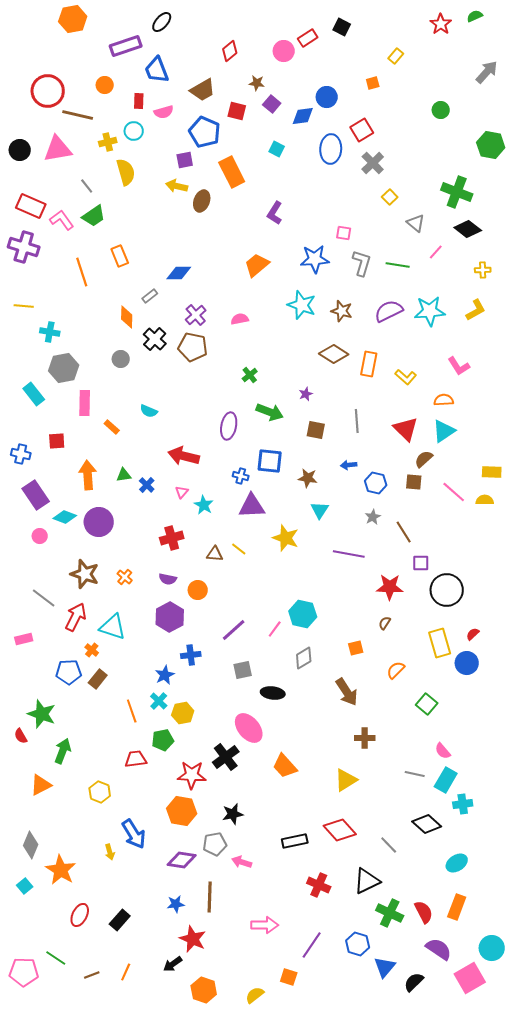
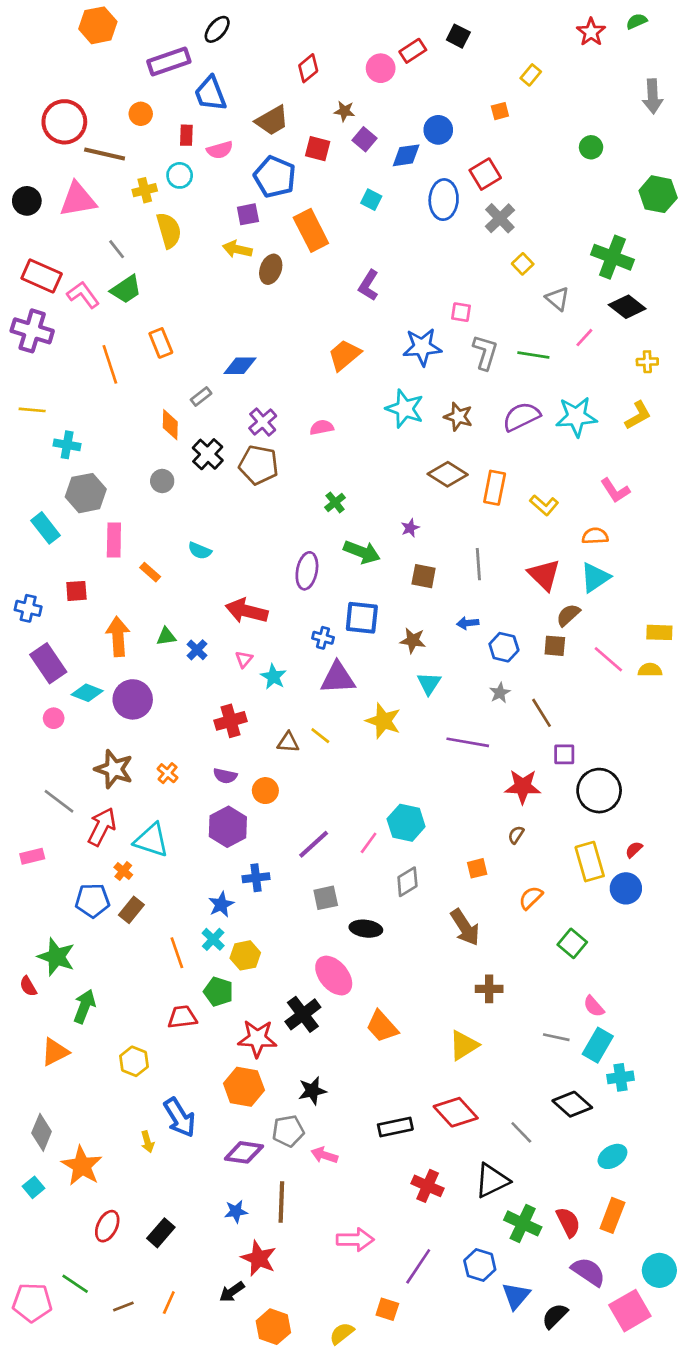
gray arrow: (487, 72) -> (653, 96), turned 135
green pentagon: (163, 740) -> (218, 992), turned 30

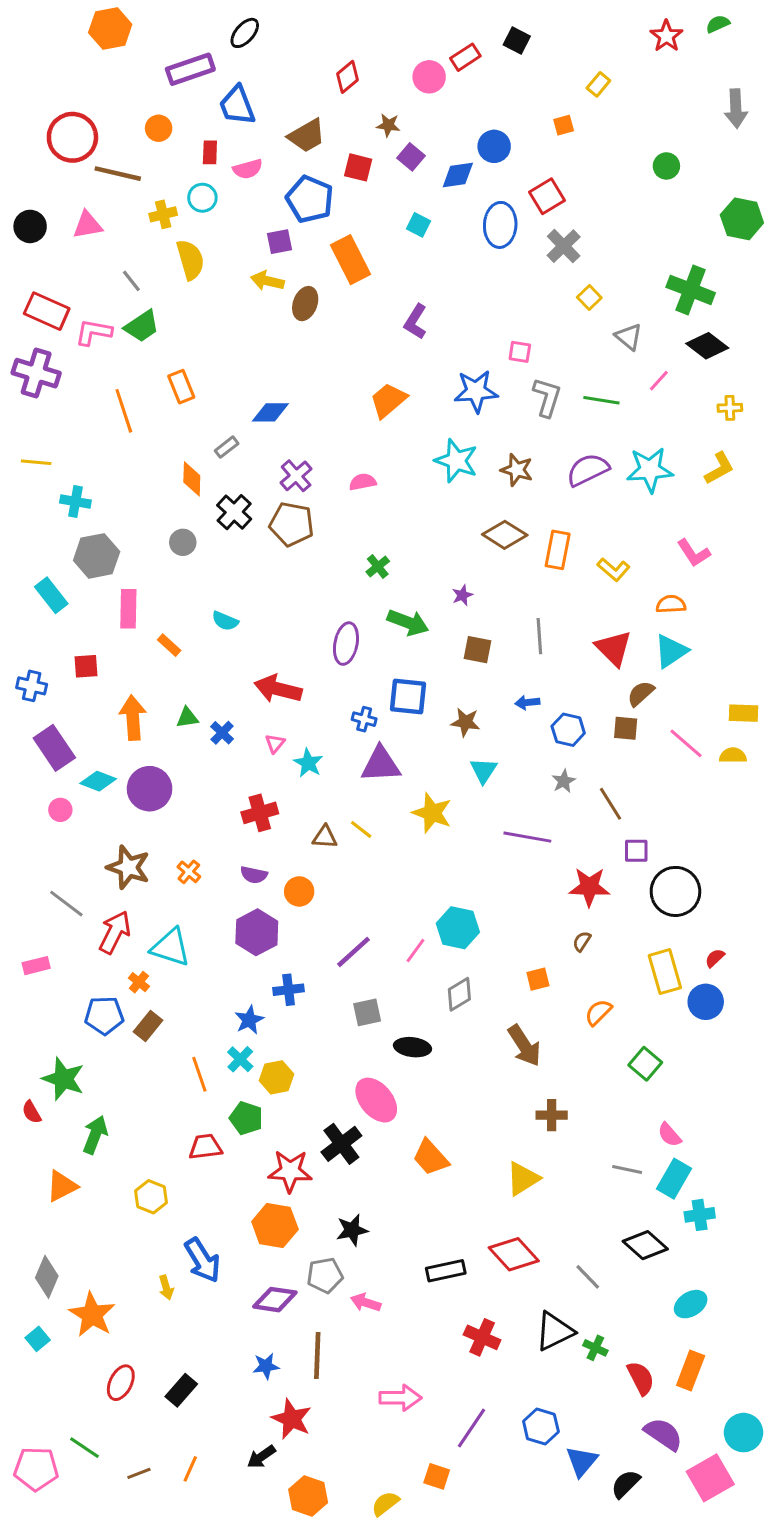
pink triangle: (78, 200) -> (88, 225), size x0.7
pink L-shape: (83, 295) -> (94, 332), turned -44
green cross: (523, 1223) -> (595, 1348), moved, size x0.6

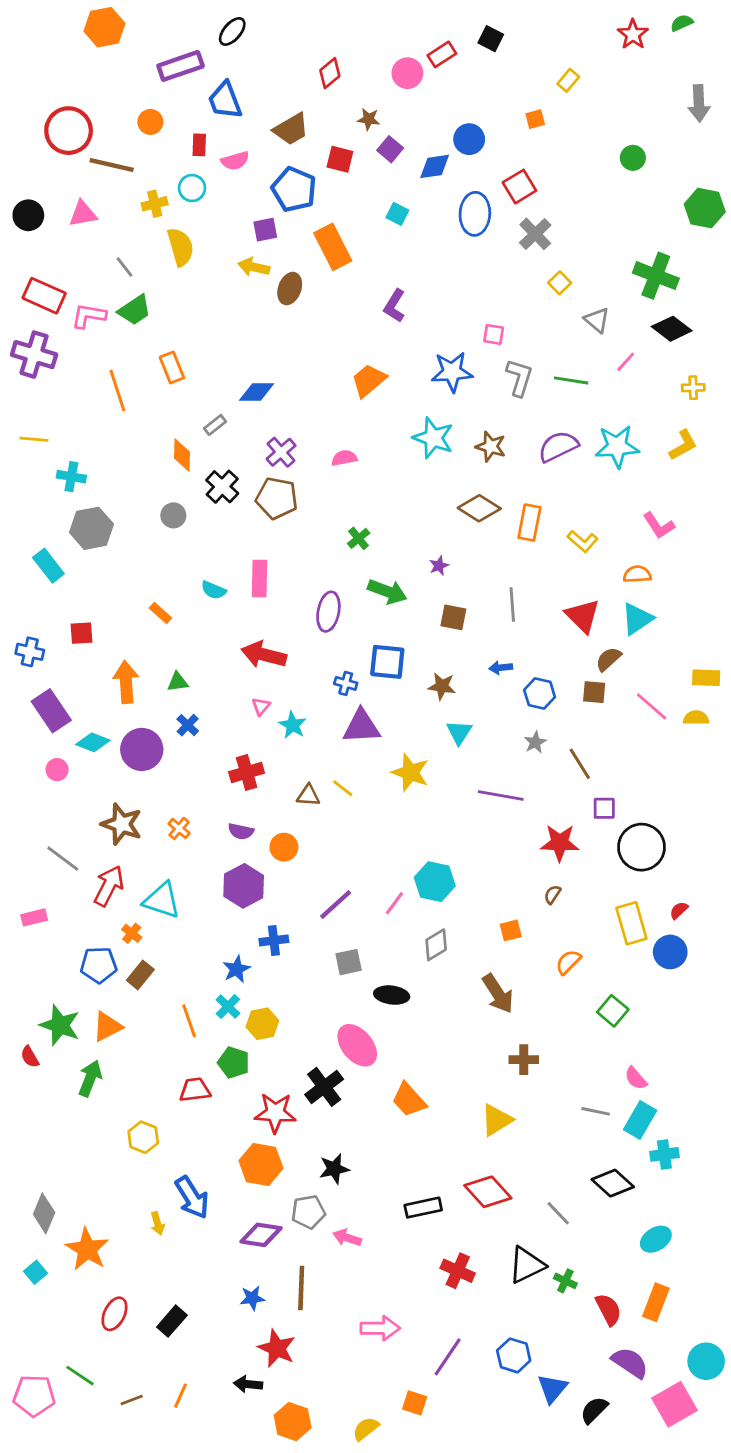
pink rectangle: (128, 609) -> (260, 579), moved
blue cross: (222, 733) -> (188, 725), moved
orange triangle: (62, 1186) -> (107, 1027), moved
black arrow: (261, 1457) -> (248, 1384), turned 40

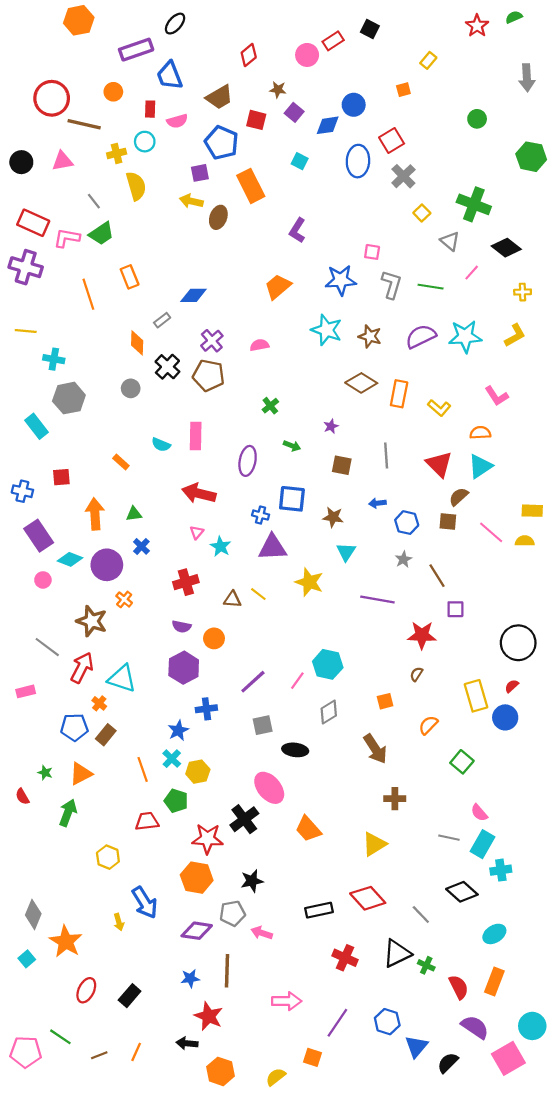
green cross: (656, 276) -> (474, 204), moved
green arrow: (387, 592) -> (292, 446), size x0.6
orange cross: (179, 828) -> (124, 599), moved
black circle: (641, 847) -> (518, 643), moved
green star: (60, 1025) -> (45, 773), size x0.5

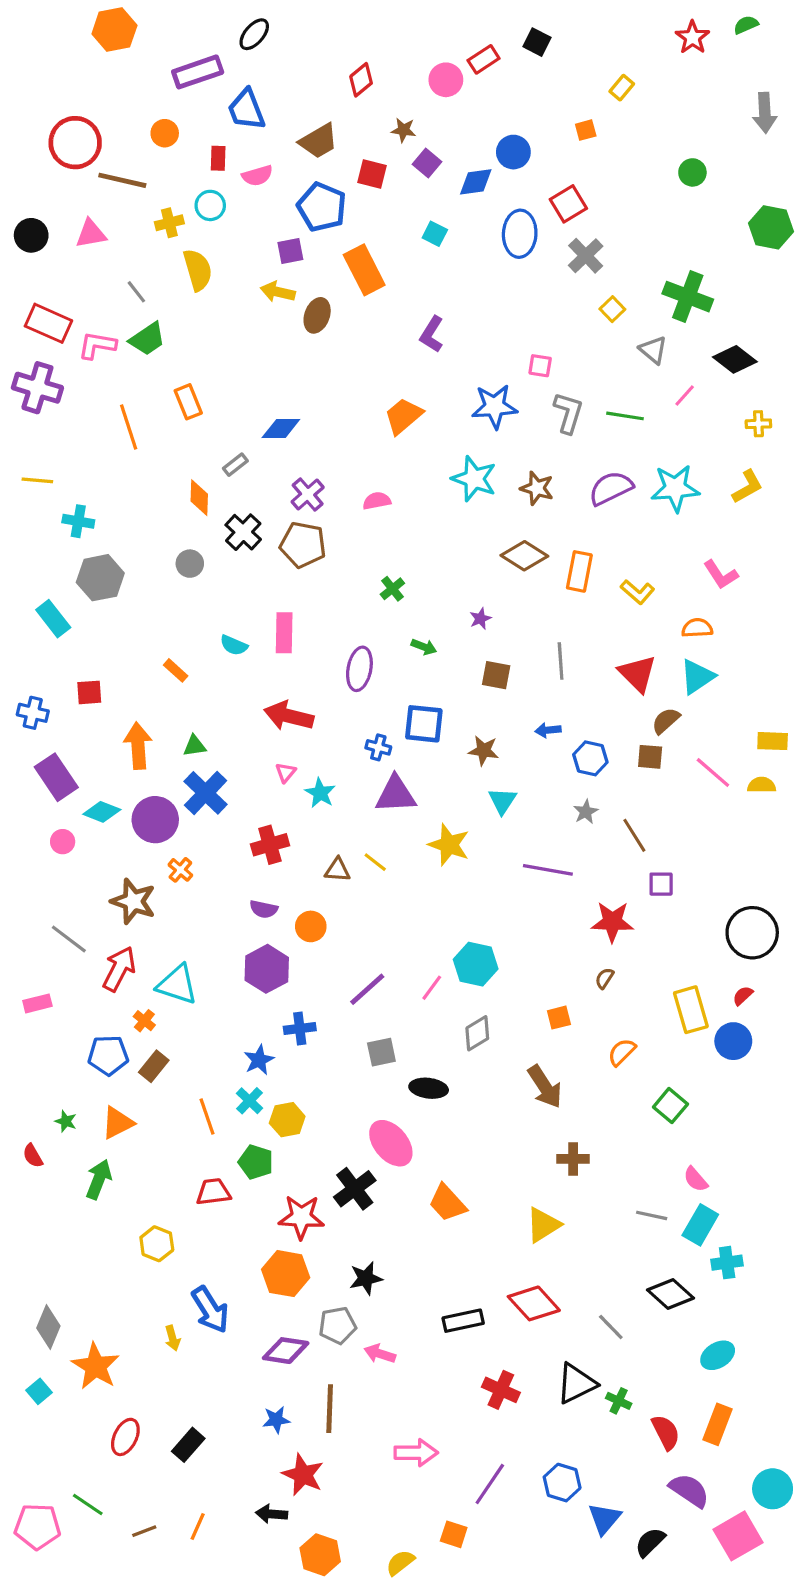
blue cross: (141, 546) -> (206, 793), size x1.8

